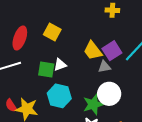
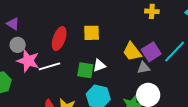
yellow square: (52, 32) -> (92, 33), turned -30

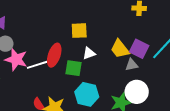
red ellipse: (59, 39) -> (54, 55), moved
purple square: (151, 52) -> (139, 49), turned -30
white triangle: (99, 65) -> (89, 53), moved

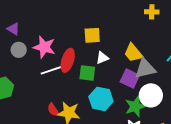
purple square: (139, 49) -> (130, 79), moved
pink star: (16, 59) -> (44, 47), moved
gray triangle: (132, 65) -> (145, 68), size x1.6

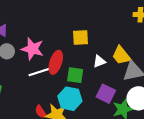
white triangle: (102, 58) -> (99, 61), moved
purple square: (130, 79) -> (106, 94), moved
cyan hexagon: (101, 99) -> (70, 99), moved

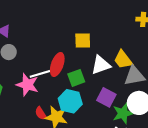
pink star: (32, 49) -> (27, 85), moved
white triangle: (99, 61) -> (101, 65), size x1.5
green square: (75, 75) -> (76, 78), turned -30

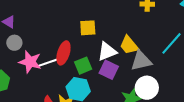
pink star: (27, 85) -> (30, 62), moved
purple square: (106, 97) -> (109, 70), moved

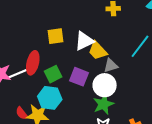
white triangle: (107, 51) -> (84, 41), moved
gray triangle: (141, 61) -> (111, 66), size x0.7
white circle: (147, 88) -> (105, 85), moved

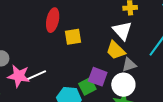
white triangle: (84, 41) -> (122, 31), moved, turned -45
red ellipse: (33, 63) -> (53, 20), moved
green square: (53, 74) -> (87, 86), moved

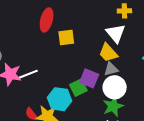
gray triangle: (129, 65) -> (111, 69), moved

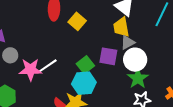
yellow square: (66, 37) -> (77, 21), turned -30
yellow trapezoid: (108, 53) -> (121, 27), turned 45
green square: (78, 88) -> (85, 65), moved

